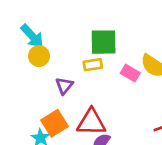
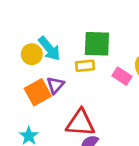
cyan arrow: (32, 36) -> (49, 49), moved
orange square: (55, 123) -> (38, 92), moved

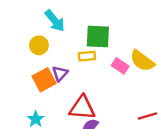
cyan arrow: (49, 49) -> (55, 21), moved

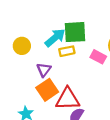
cyan arrow: (55, 21) -> (55, 38), moved, turned -85
orange square: (44, 80) -> (47, 90), moved

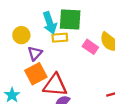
cyan arrow: (55, 38) -> (50, 23), turned 105
yellow circle: (22, 46) -> (21, 35), moved

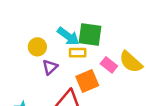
cyan arrow: (50, 23) -> (68, 36), turned -40
orange square: (36, 74) -> (87, 81), moved

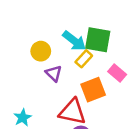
yellow rectangle: (78, 53) -> (84, 59), turned -49
purple triangle: (50, 67) -> (54, 73), turned -35

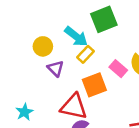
green square: (98, 40) -> (104, 19), moved, turned -32

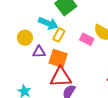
purple triangle: (55, 68) -> (39, 52), turned -32
orange square: (94, 85) -> (58, 58), moved, turned -36

